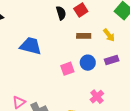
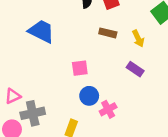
purple rectangle: (112, 60) -> (135, 69), turned 40
blue circle: (88, 63) -> (89, 96), moved

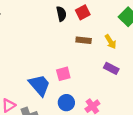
blue trapezoid: (41, 31) -> (39, 85), moved, turned 30
blue circle: (89, 96) -> (66, 103), moved

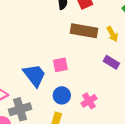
brown rectangle: (84, 40) -> (84, 31), size x1.6

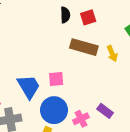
purple rectangle: (111, 62) -> (105, 111), moved
blue circle: (62, 95) -> (54, 110), size x1.5

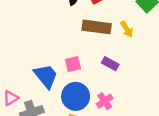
purple rectangle: (105, 111) -> (110, 64), moved

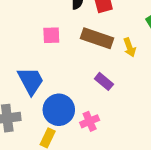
pink square: (73, 64) -> (51, 35), moved

